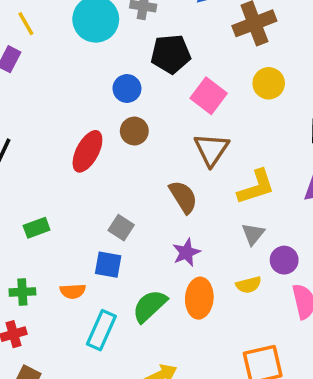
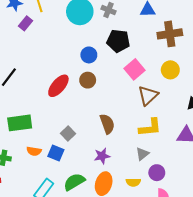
brown triangle: (211, 149) -> (148, 95), moved
green rectangle: (37, 228) -> (20, 123), size x1.6
orange semicircle: (73, 291) -> (34, 151), moved

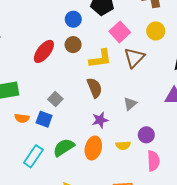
yellow L-shape: (150, 127) -> (100, 59), moved
gray triangle: (142, 154) -> (130, 104), moved
purple star: (102, 156) -> (100, 120), moved

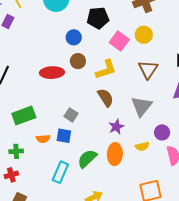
yellow circle: (156, 31) -> (144, 35), moved
red ellipse: (44, 51) -> (52, 73), turned 60
brown triangle: (134, 58) -> (148, 70), moved
gray triangle: (130, 104) -> (141, 106), size x1.6

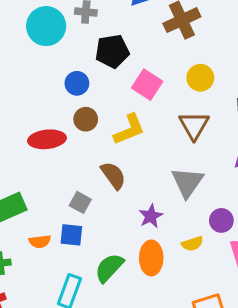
yellow circle: (144, 35) -> (200, 78), moved
brown semicircle: (106, 98) -> (113, 175), moved

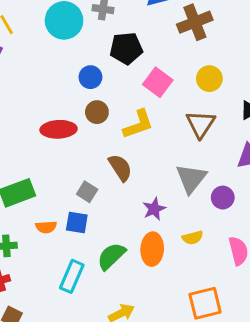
purple circle: (221, 220) -> (223, 198), moved

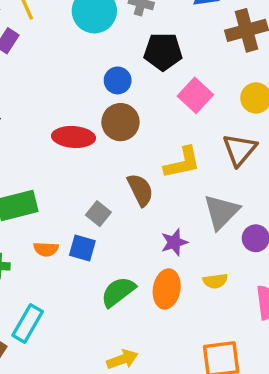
brown circle: (97, 112) -> (120, 122), size x1.4
yellow L-shape: (138, 124) -> (182, 163), moved
cyan rectangle: (72, 276) -> (28, 323), moved

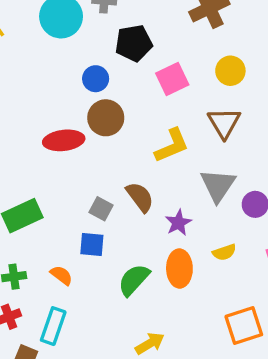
pink square: (195, 95) -> (172, 79), turned 32
brown semicircle: (140, 190) -> (140, 197), moved
orange semicircle: (46, 249) -> (61, 275), moved, turned -135

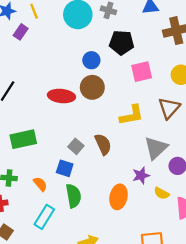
purple star: (178, 223) -> (141, 175), moved
yellow semicircle: (224, 252) -> (162, 193), moved, turned 35
green semicircle: (134, 280) -> (73, 196), moved, turned 115
cyan rectangle: (53, 326) -> (44, 217), moved

